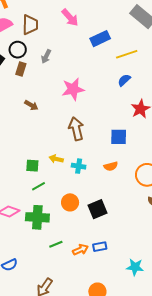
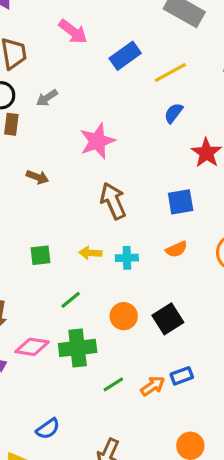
gray arrow: (46, 56) -> (47, 98), turned 40
green square: (32, 166) -> (40, 255), moved

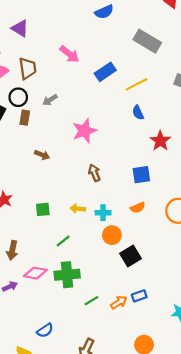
blue semicircle: (174, 113) -> (138, 113), turned -64
brown arrow: (113, 201) -> (94, 173), size x0.7
orange circle: (124, 316) -> (112, 235), moved

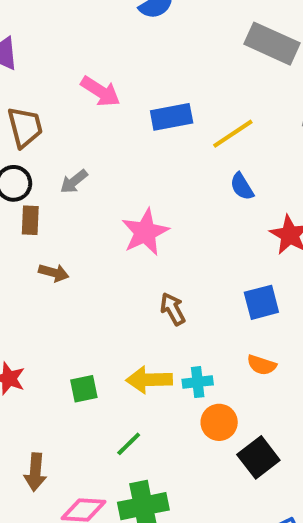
gray rectangle: (147, 41) -> (272, 44), moved
blue rectangle: (105, 72) -> (172, 117), turned 30
brown arrow: (42, 155) -> (54, 273), moved
orange semicircle: (138, 208) -> (262, 365), turned 48
yellow arrow: (78, 209) -> (149, 380), size x1.5

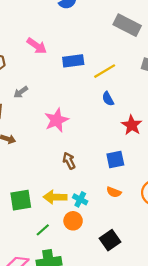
cyan cross: (198, 382) -> (80, 199), turned 32
green square: (84, 389) -> (21, 200), size x1.5
orange circle: (219, 422) -> (73, 221), moved

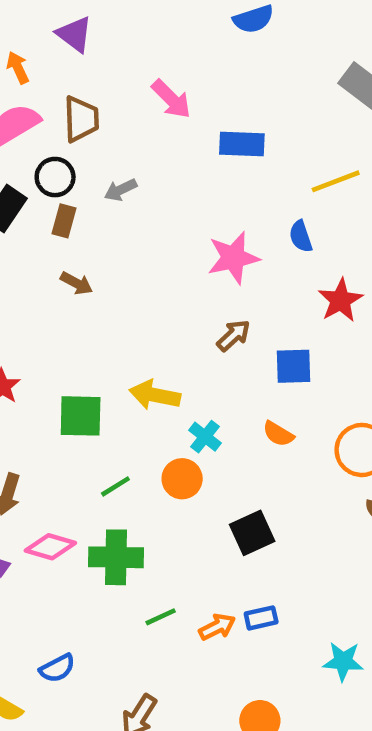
yellow line: (105, 71) -> (336, 181), moved
pink star: (57, 120) -> (233, 258), moved
brown arrow: (69, 161) -> (233, 335), moved, turned 63
yellow arrow: (55, 197) -> (155, 395), moved

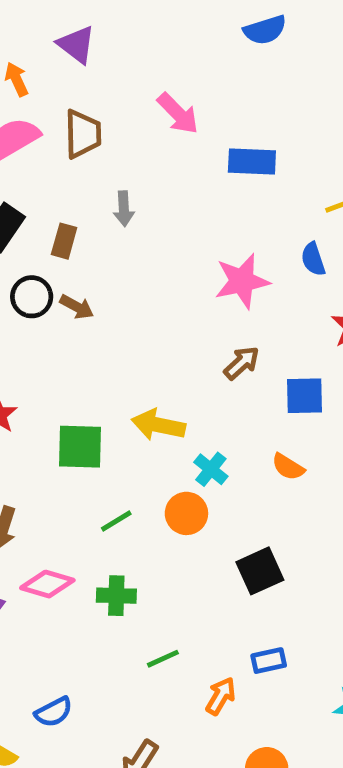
black circle: (55, 177) -> (32, 297), moved
gray arrow: (121, 190) -> (124, 209), turned -68
green cross: (116, 557) -> (116, 596), size x0.7
orange arrow: (217, 627) -> (221, 696), moved, turned -33

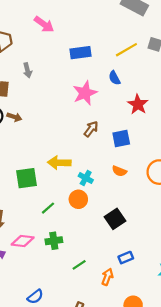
blue rectangle: (252, 161) -> (80, 53), moved

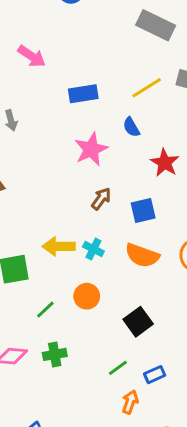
orange semicircle: (119, 171) -> (142, 255), size x1.6
cyan cross: (86, 178) -> (93, 249), moved
green line: (79, 265) -> (118, 368), moved

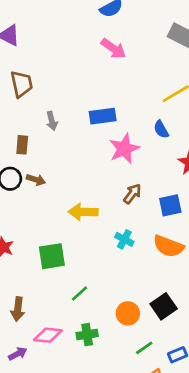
pink arrow: (32, 56) -> (113, 48), moved
blue rectangle: (83, 94) -> (103, 116), moved
yellow arrow: (59, 246) -> (83, 212), moved
orange circle: (87, 296) -> (128, 313), moved

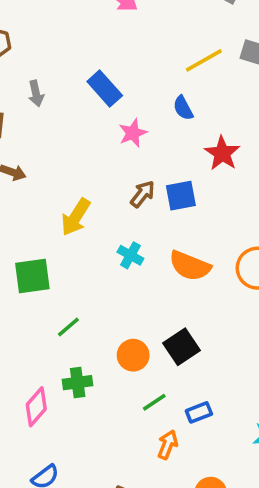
blue rectangle: (103, 116) -> (105, 88), turned 55
pink star: (124, 149) -> (133, 133), size x0.7
blue square: (170, 205) -> (181, 196), moved
yellow arrow: (83, 212) -> (76, 217), turned -60
pink diamond: (48, 335) -> (36, 407), moved, turned -56

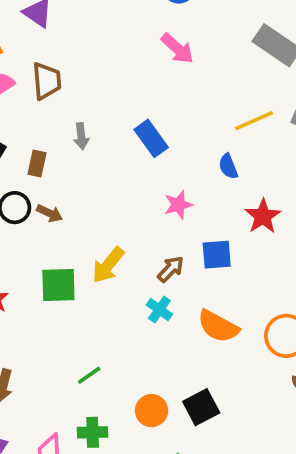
pink star: (133, 133) -> (178, 205), moved
brown arrow: (143, 194) -> (171, 269), moved
green square: (32, 276) -> (58, 285), moved

